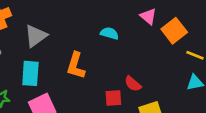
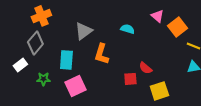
gray triangle: (36, 36) -> (83, 31), moved

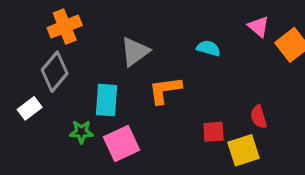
orange L-shape: (101, 54) -> (165, 90), turned 65
red semicircle: (145, 68) -> (259, 117), moved, turned 32
green star: (43, 79) -> (81, 132), moved
yellow square: (159, 91) -> (244, 150), moved

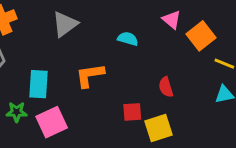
gray triangle: (135, 52) -> (65, 24), moved
red semicircle: (259, 117) -> (166, 87), moved

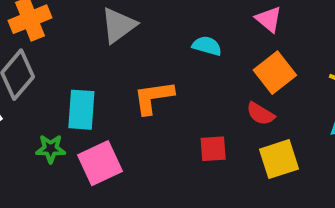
orange square: (201, 36) -> (275, 73), moved
red semicircle: (166, 87) -> (260, 114), turned -42
yellow square: (159, 128) -> (279, 159), moved

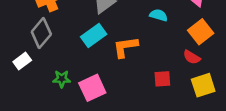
cyan rectangle: (81, 110) -> (94, 36), moved, turned 50

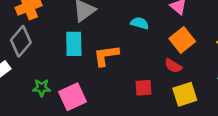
cyan rectangle: (94, 36) -> (74, 44), turned -55

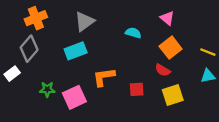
cyan rectangle: (74, 44) -> (76, 51), turned 70
orange L-shape: (106, 55) -> (104, 77), moved

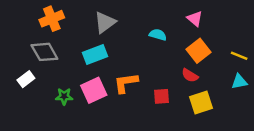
gray diamond: (29, 49) -> (44, 52), turned -70
pink square: (74, 97) -> (94, 90), moved

